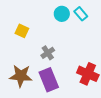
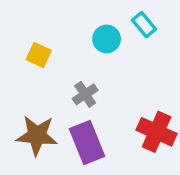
cyan circle: (62, 14) -> (107, 39), moved

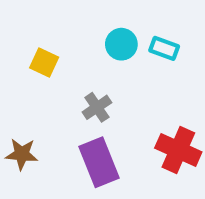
cyan rectangle: (144, 25) -> (164, 48), moved, turned -30
brown star: (37, 135) -> (22, 154), moved, size x0.7

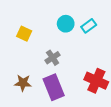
cyan rectangle: (164, 48) -> (89, 26), turned -56
brown star: (22, 154) -> (23, 83), moved

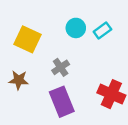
yellow square: (24, 34) -> (28, 39), size x1.5
brown star: (23, 83) -> (19, 80), moved

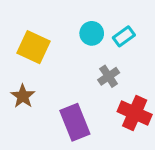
gray cross: (61, 67) -> (109, 76), moved
brown star: (19, 80) -> (23, 96), turned 30

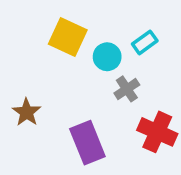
cyan circle: (92, 33) -> (107, 57), moved
yellow square: (33, 47) -> (68, 37), moved

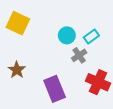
yellow square: (68, 37) -> (18, 23), moved
cyan rectangle: (145, 42) -> (91, 36), moved

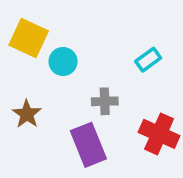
cyan circle: (67, 35) -> (63, 62), moved
gray cross: (79, 55) -> (105, 101), moved, turned 32

